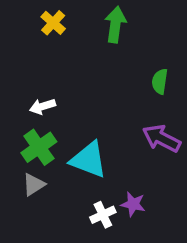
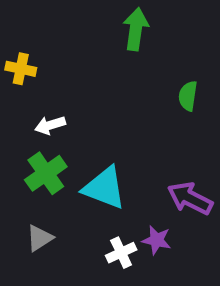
yellow cross: (53, 23) -> (21, 69), moved, turned -30
purple arrow: (162, 138) -> (190, 198), moved
gray triangle: (34, 185) -> (40, 238), moved

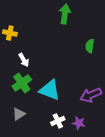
white arrow: (50, 125) -> (24, 60), turned -104
purple arrow: (190, 198) -> (91, 95), turned -50
purple star: (157, 240) -> (79, 123), moved

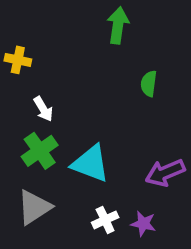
green semicircle: (90, 46) -> (149, 84), moved
gray triangle: (19, 114) -> (34, 207), size x1.5

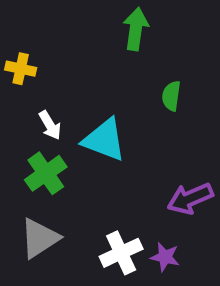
cyan triangle: (91, 164) -> (104, 140), moved
white cross: (105, 220) -> (121, 253), size x1.4

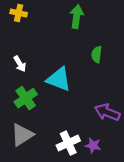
yellow cross: (21, 69) -> (19, 13), moved
white arrow: (50, 125) -> (20, 64), moved
purple arrow: (190, 198) -> (107, 112), turned 45

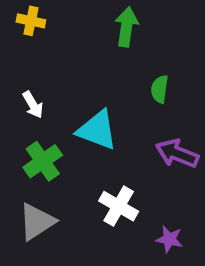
purple arrow: (107, 112) -> (177, 153), moved
white cross: (68, 143) -> (119, 206), moved, turned -35
purple star: (93, 145) -> (169, 239), moved

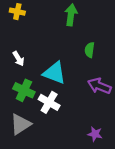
green cross: (43, 161) -> (24, 90), turned -30
white cross: (119, 206) -> (49, 102), moved

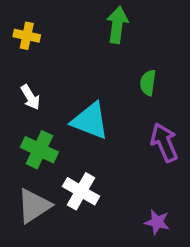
yellow cross: (17, 12) -> (27, 36), moved
purple arrow: (99, 86) -> (164, 142), turned 45
white cross: (49, 102) -> (81, 191), moved

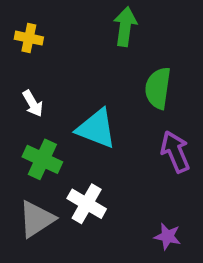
green semicircle: (148, 83) -> (158, 88), size x1.5

